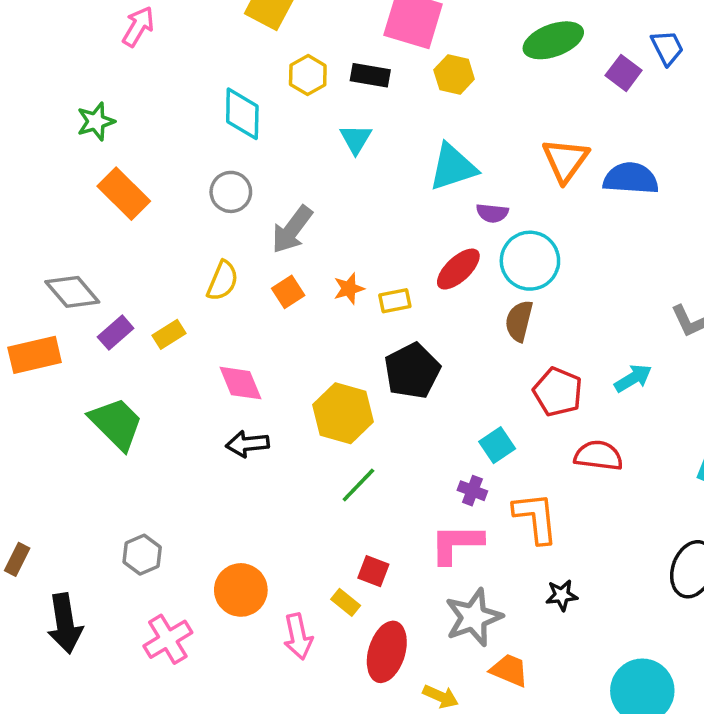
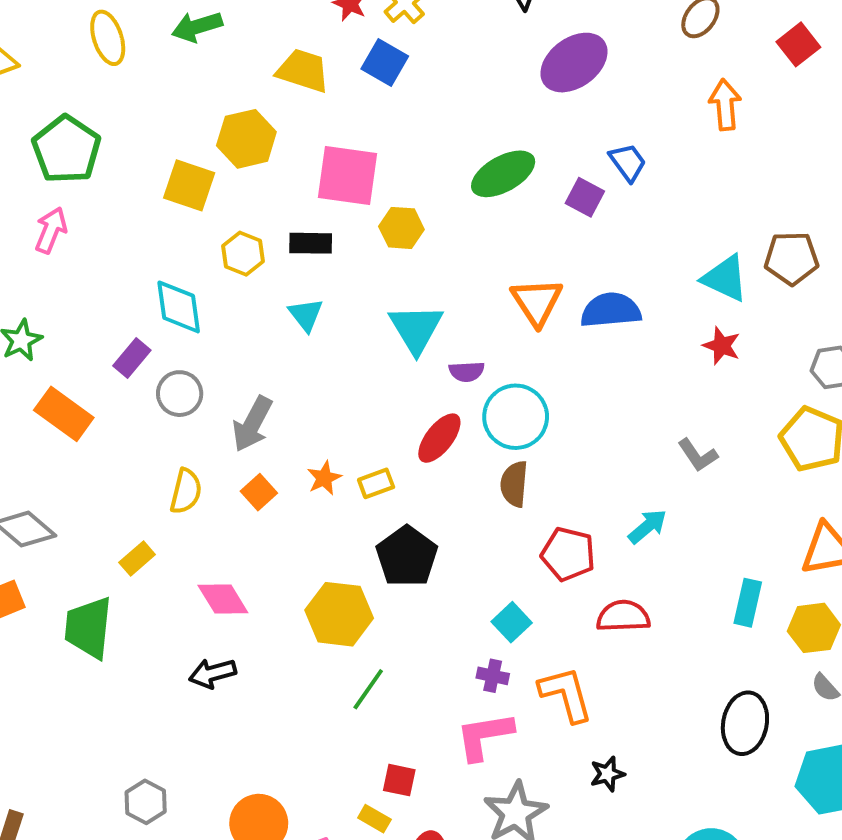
cyan triangle: (453, 167) -> (416, 329), turned -34
purple rectangle: (116, 333) -> (132, 358), moved
green trapezoid: (116, 424) -> (89, 628), moved, turned -120
black arrow: (247, 444) -> (212, 673), moved

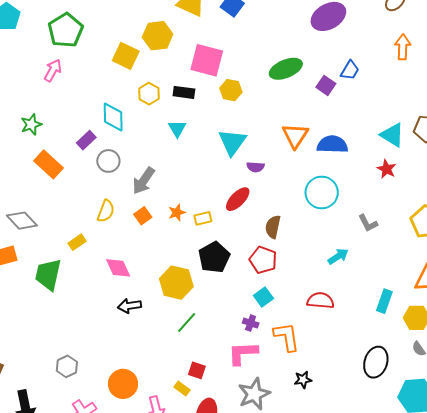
blue trapezoid: (628, 162) -> (350, 70), turned 60
cyan circle: (516, 417) -> (322, 193), moved
red pentagon: (568, 554) -> (263, 260), moved
black arrow: (212, 673) -> (129, 306), moved

